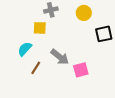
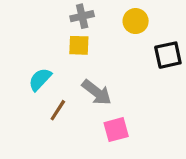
yellow square: (40, 28) -> (79, 45), moved
pink square: (81, 70) -> (116, 130), moved

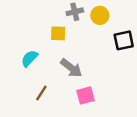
gray cross: (82, 16) -> (75, 12), moved
brown line: (58, 110) -> (41, 93), moved

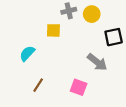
gray arrow: (71, 68) -> (97, 62), moved
pink square: (86, 95) -> (79, 87), turned 35

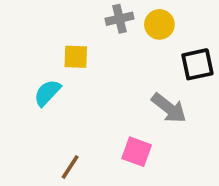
yellow square: (53, 30) -> (76, 57), moved
brown line: (38, 85) -> (70, 167), moved

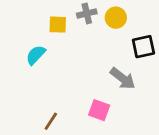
yellow square: (76, 57) -> (58, 25), moved
cyan semicircle: (47, 93) -> (36, 55), moved

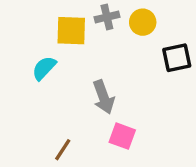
yellow square: (58, 25) -> (71, 31), size x1.4
gray arrow: (123, 78) -> (104, 97), moved, turned 32

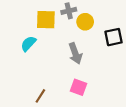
yellow circle: (143, 22) -> (85, 22), moved
gray arrow: (104, 97) -> (75, 53), moved

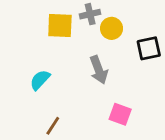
cyan semicircle: (28, 44) -> (40, 80), moved
pink square: (79, 87) -> (120, 114), moved

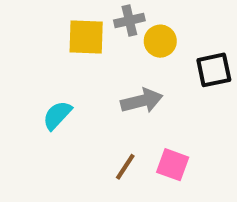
gray arrow: (99, 70) -> (142, 101), turned -84
brown line: (53, 126) -> (125, 167), moved

